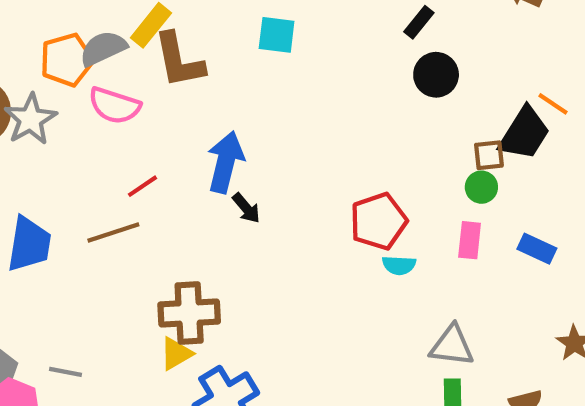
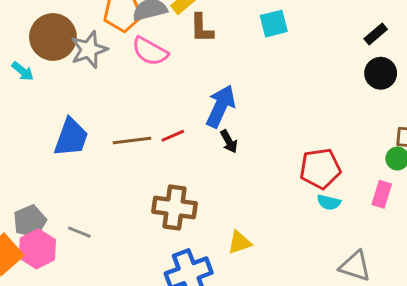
cyan square: (277, 35) -> (274, 24), turned -32
brown L-shape: (179, 60) -> (202, 28), size x0.7
red line: (142, 186) -> (173, 136), moved
yellow triangle: (176, 354) -> (240, 243), moved

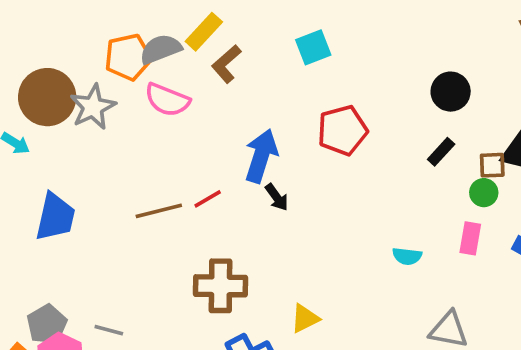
brown L-shape: (202, 28) -> (226, 64), turned 56
black rectangle: (376, 34) -> (441, 152), moved
blue trapezoid: (71, 137) -> (55, 217), moved
red pentagon: (320, 169) -> (342, 130), moved

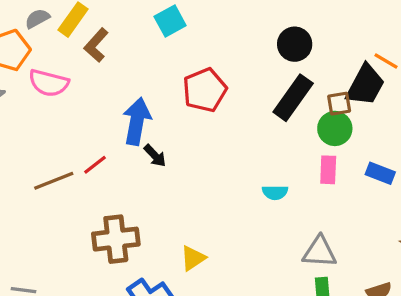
gray semicircle: (161, 49) -> (37, 18), moved, size x0.7
black rectangle: (441, 152) -> (293, 98), size x1.8
green circle: (484, 193) -> (335, 128), size x1.4

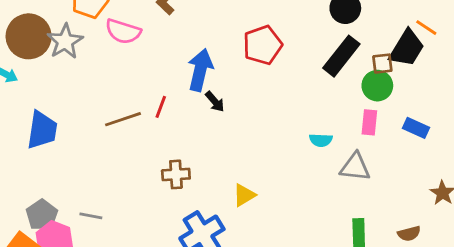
red line: (95, 165) -> (161, 107), turned -35
brown cross: (116, 239) -> (176, 174), size x0.7
gray triangle: (320, 252) -> (355, 167), moved

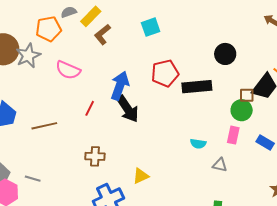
pink semicircle: (123, 31) -> (68, 70), moved
black rectangle: (341, 56) -> (197, 87), moved, turned 40
black arrow: (215, 102) -> (128, 109), size x1.8
brown line: (123, 119) -> (44, 126), moved
gray triangle: (355, 167) -> (220, 165), size x0.7

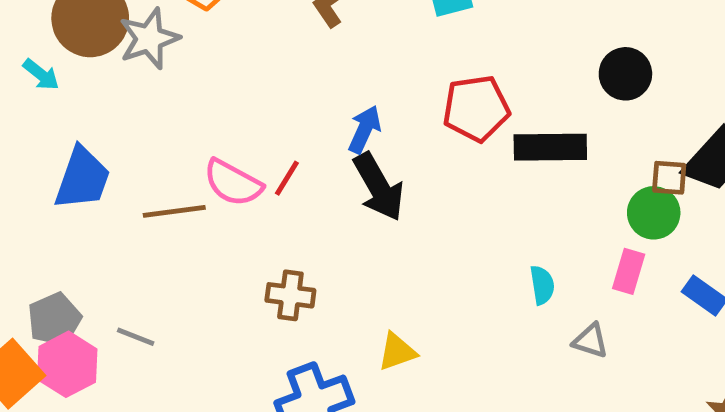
pink semicircle: (68, 70) -> (233, 183), moved
blue arrow: (120, 86) -> (365, 130), size x0.7
cyan semicircle: (198, 144) -> (542, 285), turned -112

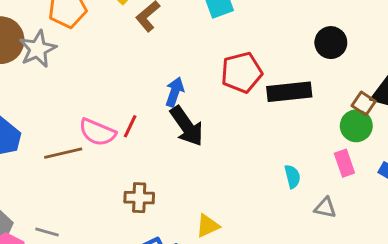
brown square: (669, 178) -> (364, 103), turned 35
pink rectangle: (629, 271) -> (344, 163), turned -30

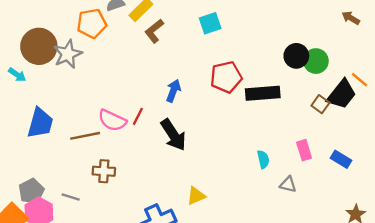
black arrow: (187, 126) -> (173, 135), moved
green circle: (356, 126) -> (316, 61), moved
brown cross: (139, 198) -> (104, 171), moved

